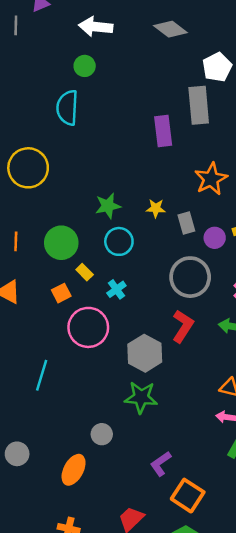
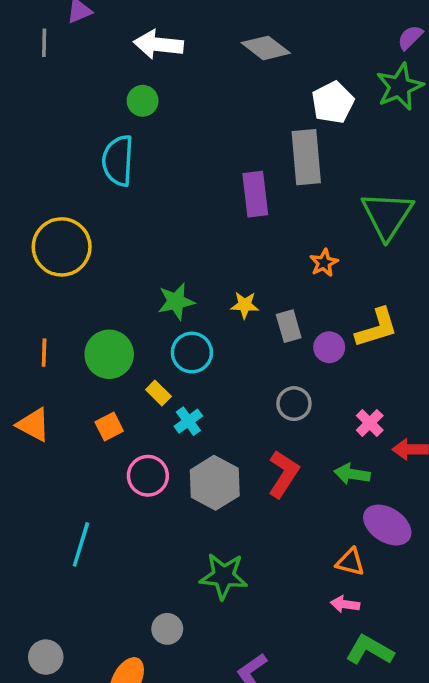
orange star: (211, 179) -> (324, 263), size x0.6
yellow rectangle: (85, 272) -> (158, 393), moved
gray circle: (190, 277) -> (294, 404), size x0.6
pink circle: (88, 327) -> (148, 476), size x0.7
gray hexagon: (145, 353) -> (215, 483), moved

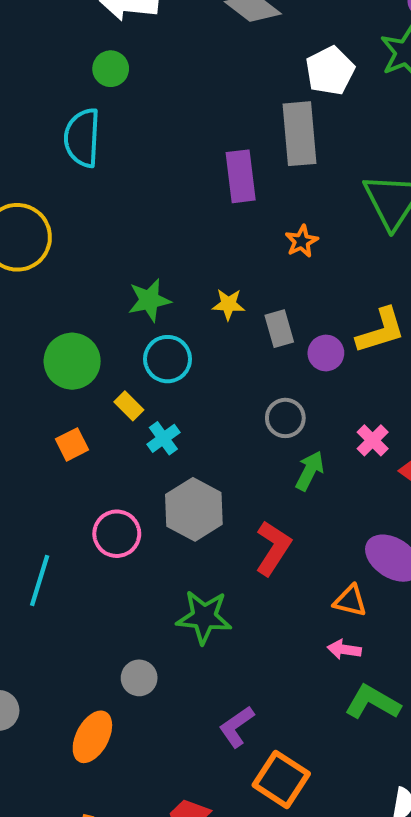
orange star: (324, 263) -> (302, 241), moved
red L-shape: (283, 474) -> (273, 548), moved
green arrow: (352, 474) -> (310, 471), moved, turned 108
pink circle: (148, 476) -> (117, 534), moved

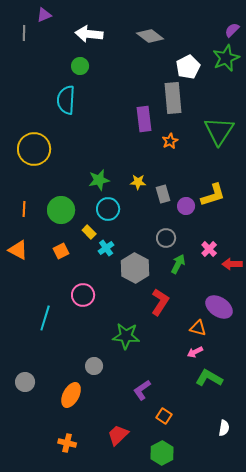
orange star: (302, 241) -> (170, 141), moved
gray hexagon: (194, 509) -> (135, 268), moved
pink arrow: (344, 649) -> (195, 352), turned -35
orange square: (281, 779) -> (164, 416), size x0.6

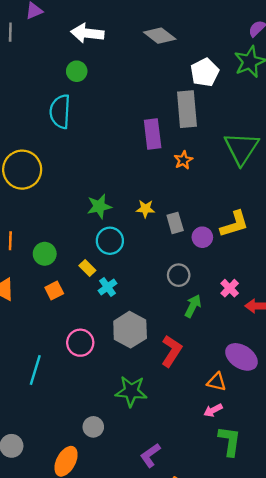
green circle: (61, 210) -> (45, 254), moved, size x0.7
gray hexagon: (135, 268) -> (130, 330), moved
green L-shape: (209, 378) -> (230, 441), turned 68

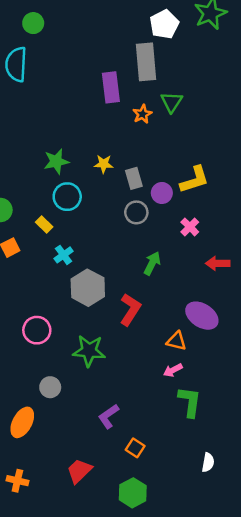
green triangle: (241, 148) -> (172, 102), moved, size x0.6
gray circle: (179, 275) -> (136, 212), moved
cyan cross: (108, 287) -> (64, 255), moved
pink cross: (230, 288) -> (190, 227), moved
pink circle: (80, 343) -> (37, 330), moved

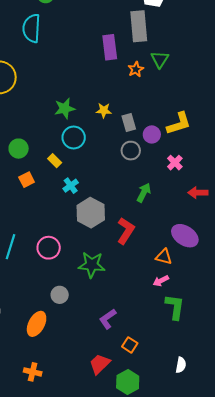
white semicircle: (208, 462) -> (181, 365), moved
red trapezoid: (79, 471) -> (100, 364), moved

